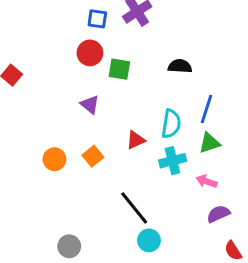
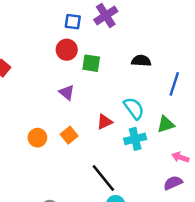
blue line: (207, 109) -> (174, 84), moved
cyan semicircle: (171, 124) -> (134, 108), turned -45
pink arrow: (207, 181) -> (180, 157), moved

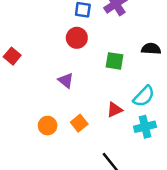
green square: (91, 63) -> (115, 61), moved
purple triangle: (67, 92) -> (66, 80), moved
cyan semicircle: (134, 108) -> (144, 96), turned 80

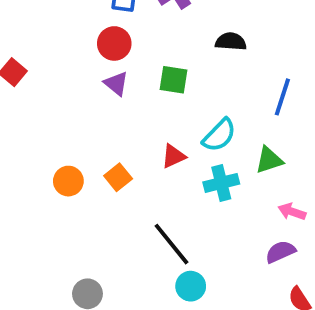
black semicircle: (151, 49) -> (231, 42), moved
purple triangle: (66, 80) -> (116, 84), moved

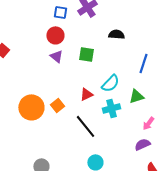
orange circle: (68, 181) -> (31, 107), size x1.6
pink arrow: (292, 212) -> (148, 123), turned -72
black line: (172, 244) -> (85, 126), moved

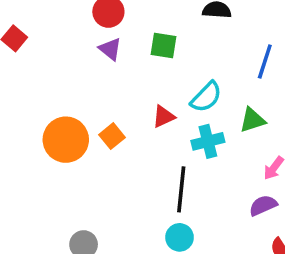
black line: (85, 126) -> (181, 189), moved, turned 45

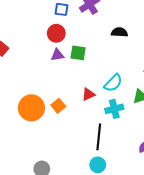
green square: (164, 45) -> (78, 53), moved
purple triangle: (110, 49) -> (57, 55), turned -48

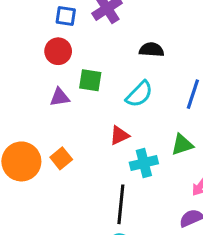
purple triangle: (57, 55) -> (60, 97), moved
cyan semicircle: (113, 83) -> (139, 94), moved
red triangle: (88, 94) -> (119, 135), moved

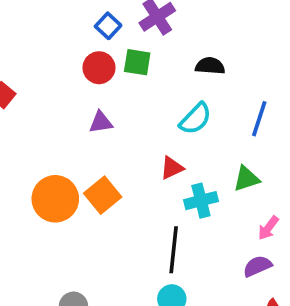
blue square: (66, 16) -> (108, 26), turned 35
green square: (90, 80) -> (137, 62), moved
orange square: (61, 158) -> (103, 195), size x1.4

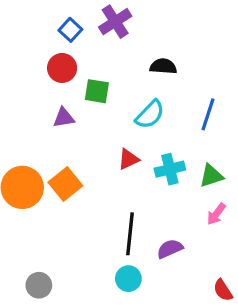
green square: (137, 62) -> (97, 91), moved
green triangle: (246, 179) -> (211, 176), moved
cyan cross: (201, 201) -> (170, 169), moved
purple semicircle: (257, 266) -> (170, 249), moved

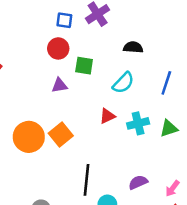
blue square: (70, 30) -> (64, 20), turned -35
pink arrow: (216, 214) -> (172, 188), moved
black line: (130, 234) -> (86, 180), moved

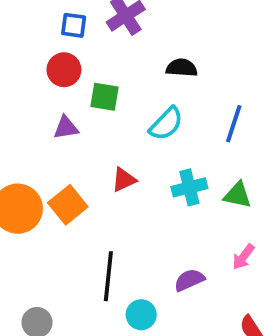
red triangle: (107, 116) -> (124, 180), moved
green triangle: (169, 128) -> (238, 195), turned 30
pink arrow: (172, 188) -> (243, 257), moved

